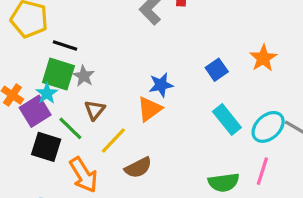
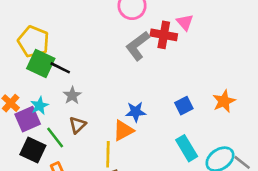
green square: (58, 74) -> (41, 63), moved
yellow line: (113, 141) -> (108, 154), moved, turned -50

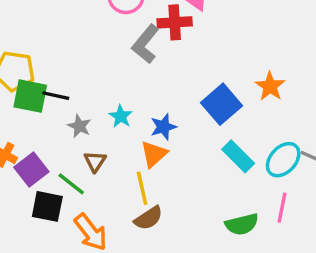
cyan star: (40, 106) -> (121, 116), moved
blue square: (184, 106) -> (221, 104), size x1.6

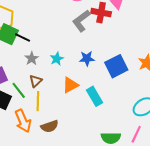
blue star: (163, 127) -> (87, 58), moved
cyan rectangle: (238, 156) -> (94, 96), moved
yellow line: (142, 188) -> (38, 101), moved
brown semicircle: (148, 218) -> (50, 126), moved

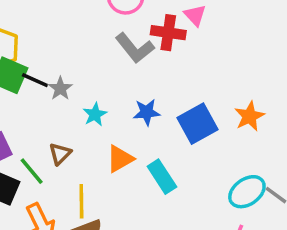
gray L-shape: (81, 21) -> (135, 48), turned -90
gray star: (32, 58) -> (60, 88), moved
yellow line: (38, 101) -> (81, 201), moved

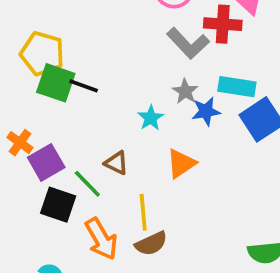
gray star: (60, 88) -> (185, 91), moved
brown triangle: (60, 154) -> (116, 163), turned -45
cyan rectangle: (162, 177) -> (237, 87), moved, turned -44

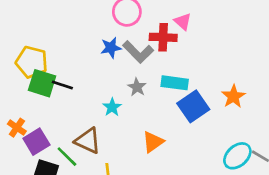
blue star: (206, 111) -> (111, 48), moved
brown triangle: (116, 163) -> (88, 141), size x1.5
orange triangle: (181, 163) -> (153, 142), moved

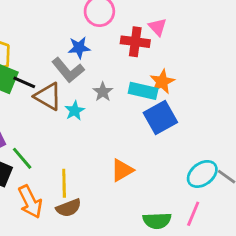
gray L-shape: (138, 52) -> (68, 70), moved
orange star: (233, 96) -> (162, 82), moved
brown triangle: (88, 141) -> (48, 96), moved
orange triangle: (153, 142) -> (122, 170), moved

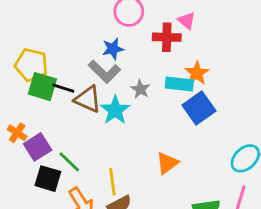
cyan star: (75, 111) -> (115, 110), size x1.5

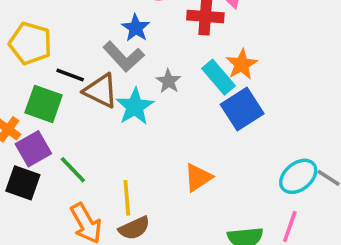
blue star: (113, 49) -> (136, 28), turned -30
cyan rectangle: (179, 84) -> (219, 77), turned 40
green square: (42, 87) -> (44, 104), moved
black square: (48, 179) -> (23, 183), moved

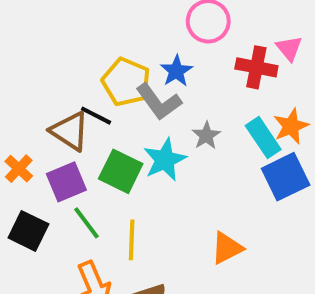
yellow pentagon: (30, 43) -> (126, 82), moved
brown triangle: (101, 91) -> (70, 131), moved
green square: (44, 104) -> (121, 171), moved
purple square: (33, 149) -> (66, 182), moved
yellow line: (127, 198) -> (132, 240), moved

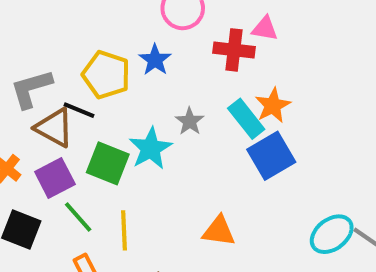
pink triangle: (289, 48) -> (265, 29), turned -36
gray L-shape: (159, 102) -> (31, 89), moved, turned 114
orange triangle: (227, 248) -> (219, 231), turned 39

